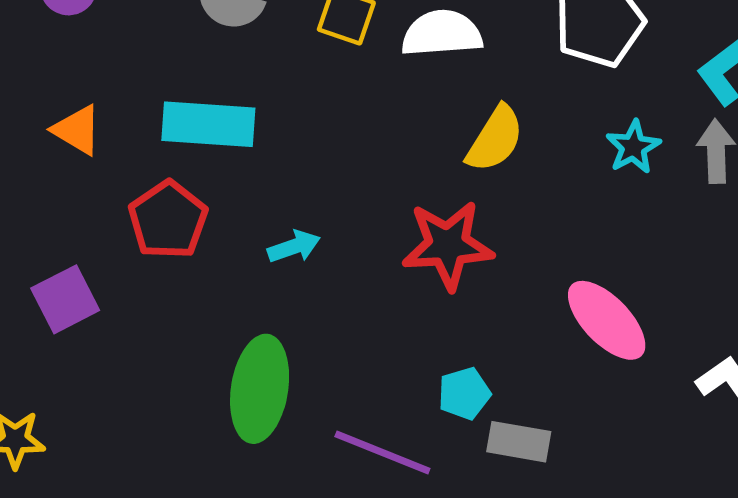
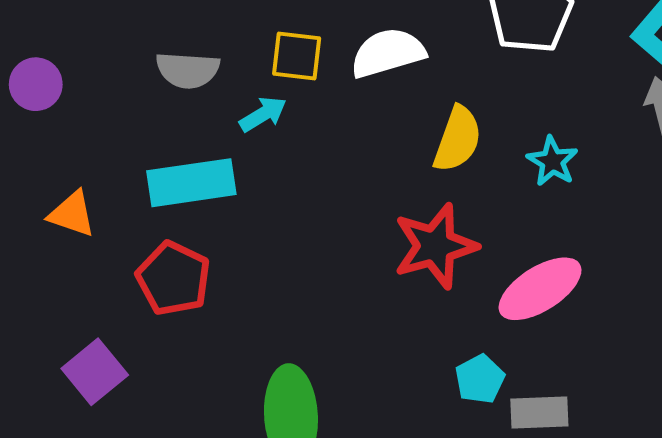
cyan star: (633, 147) -> (552, 161), moved
cyan arrow: (294, 247) -> (263, 114), moved
pink ellipse: (607, 320) -> (540, 289), moved, turned -66

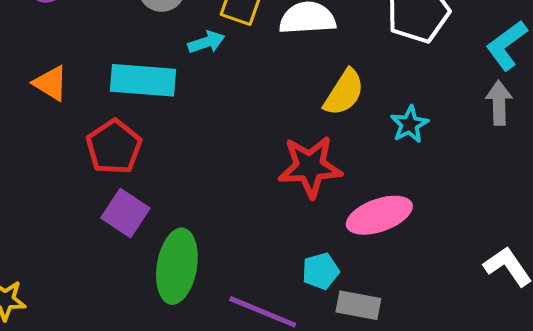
purple square: (95, 372) -> (125, 213), moved, turned -30

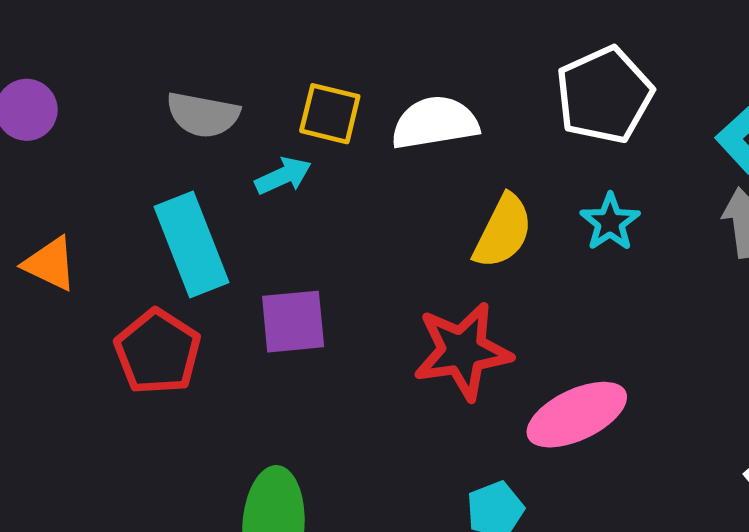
cyan rectangle: (143, 80) -> (192, 244), turned 70
cyan star: (409, 124) -> (610, 222), moved
purple square: (125, 213) -> (293, 322), moved, turned -33

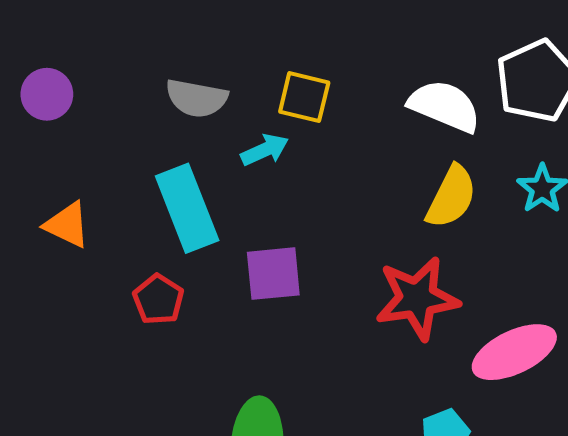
white semicircle: (435, 123) -> (445, 106), moved, turned 32
red pentagon: (158, 352) -> (158, 299), size x0.7

